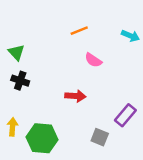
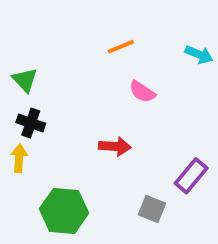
yellow arrow: (13, 127) -> (19, 158), moved

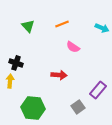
green triangle: (25, 80) -> (28, 26), moved
gray square: (152, 209) -> (78, 107), turned 32

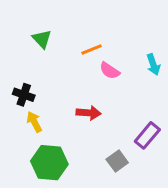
orange line: (62, 24) -> (92, 50), moved
cyan arrow: (102, 28) -> (153, 65), moved, turned 48
yellow arrow: (10, 81) -> (34, 122), moved, turned -32

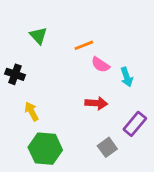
cyan arrow: (153, 65) -> (127, 77), moved
black cross: (24, 95) -> (15, 74), moved
red arrow: (89, 113) -> (96, 103), moved

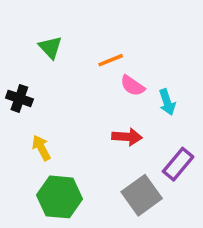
gray square: (107, 147) -> (142, 195), size x1.5

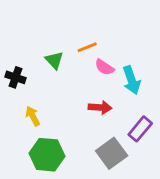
green triangle: (50, 47) -> (54, 60), moved
cyan arrow: (167, 102) -> (132, 80), size x1.4

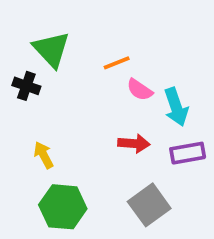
green triangle: (54, 60) -> (51, 49), moved, size x1.5
black cross: (16, 77) -> (26, 86), moved
purple rectangle: (140, 129) -> (188, 153), moved, turned 40

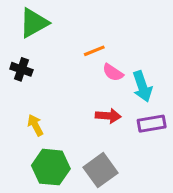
green triangle: (51, 49) -> (34, 23), moved, turned 44
gray square: (149, 205) -> (100, 170), moved

